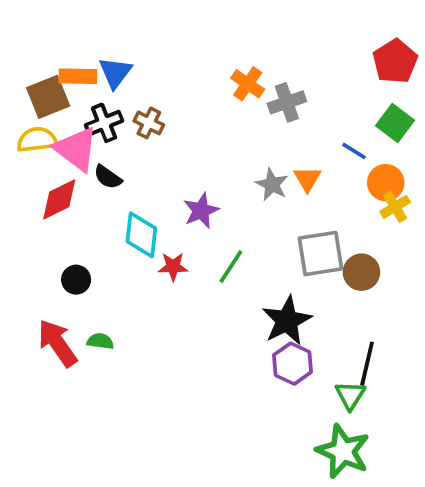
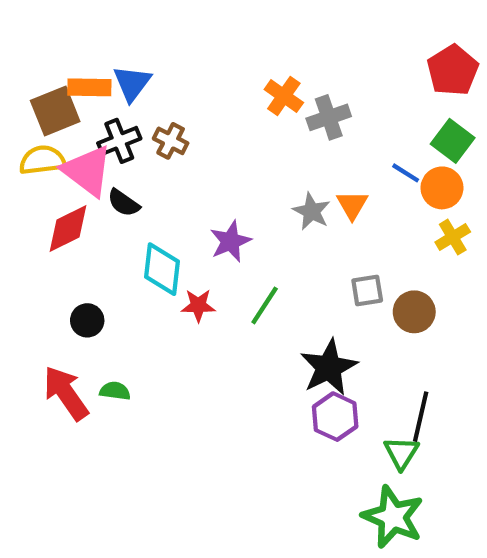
orange circle: (386, 183) -> (442, 188), moved
gray square: (320, 254) -> (367, 290), size x0.6

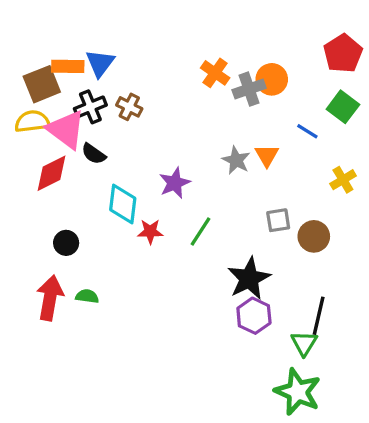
orange circle: (442, 188) -> (272, 79), moved
red arrow: (66, 393) -> (50, 298), turned 45

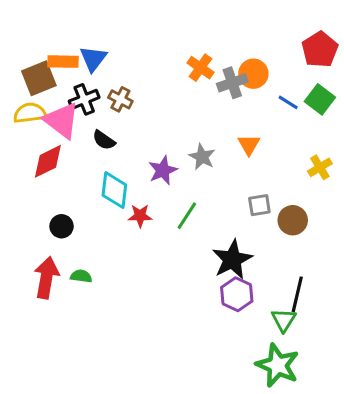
blue line: (307, 131) -> (288, 102), moved
black semicircle: (94, 154) -> (104, 140), moved
gray star: (236, 160) -> (202, 157), moved

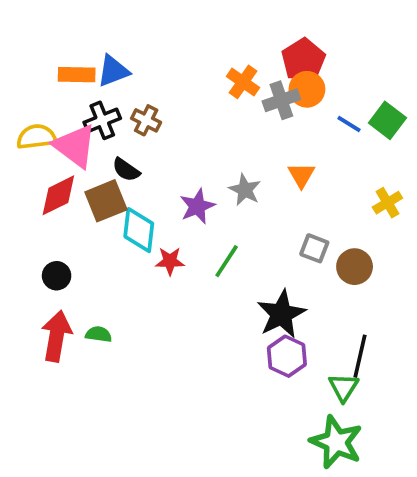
red pentagon: (320, 49) -> (303, 60), moved
blue triangle: (93, 59) -> (113, 71), turned 32
brown square: (39, 78) -> (106, 201), moved
gray square: (259, 205) -> (314, 248), turned 30
black circle: (62, 226) -> (57, 276), moved

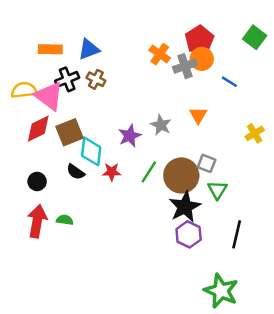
blue triangle: (113, 71) -> (89, 49), moved
green square: (387, 120) -> (255, 37), moved
black semicircle: (126, 170) -> (76, 172), moved
brown circle: (355, 267) -> (181, 175), moved, size x1.5
green triangle: (344, 387) -> (217, 190), moved

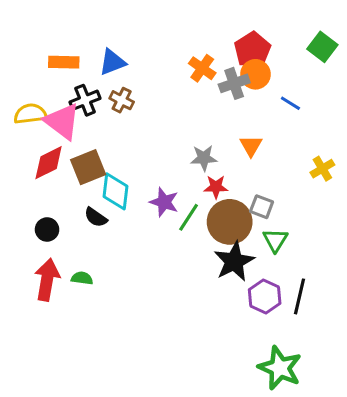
gray star: (161, 125) -> (204, 158), turned -30
purple star: (130, 136) -> (164, 202), moved, turned -30
red star: (112, 172) -> (216, 187), moved
purple hexagon: (189, 234) -> (265, 296), moved

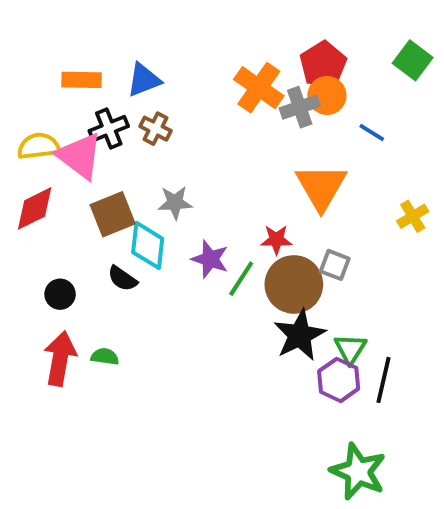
orange cross: (202, 68) -> (259, 88), size x1.4
orange triangle: (251, 146) -> (321, 187), size x1.8
gray star: (204, 158) -> (175, 203), moved
red diamond: (49, 163) -> (35, 208), moved
green triangle: (275, 240) -> (350, 349), moved

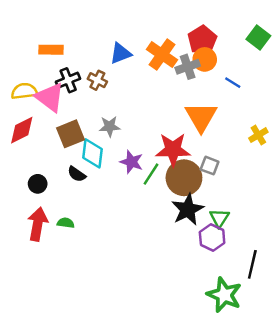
blue triangle: (144, 80) -> (121, 53), moved
red star: (276, 240) -> (173, 150), size x1.8
black line: (383, 380) -> (252, 264), moved

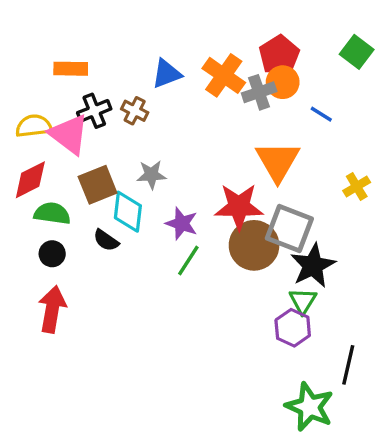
gray square: (210, 166) -> (289, 229), size x1.8
green line: (151, 174) -> (188, 260), moved
black star: (188, 209) -> (313, 266), moved
green semicircle: (66, 223) -> (52, 213), moved, size x1.5

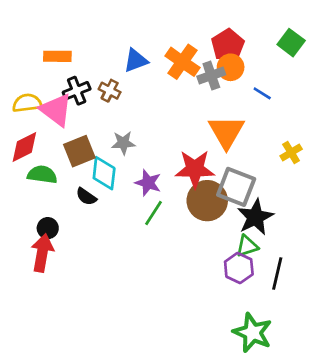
black circle: (52, 254) -> (48, 228), moved
green triangle: (303, 301) -> (247, 246), turned 40
black line: (348, 365) -> (277, 273), moved

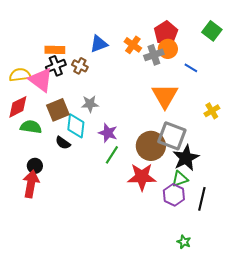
orange rectangle: (57, 56) -> (55, 50), moved
orange cross: (182, 62) -> (133, 45), size x0.7
red star: (195, 169) -> (142, 177), moved
green star: (253, 333) -> (184, 242), size x0.5

